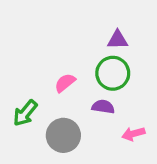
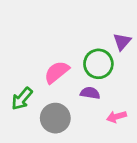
purple triangle: (118, 40) -> (122, 42), moved, turned -48
pink semicircle: (65, 83) -> (57, 72), size x1.4

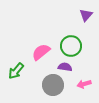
purple triangle: (122, 42) -> (86, 15), moved
gray circle: (55, 118) -> (53, 85), moved

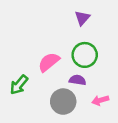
purple triangle: (86, 15) -> (82, 18), moved

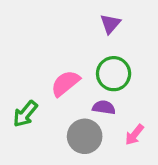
pink arrow: (100, 100) -> (134, 135), turned -35

